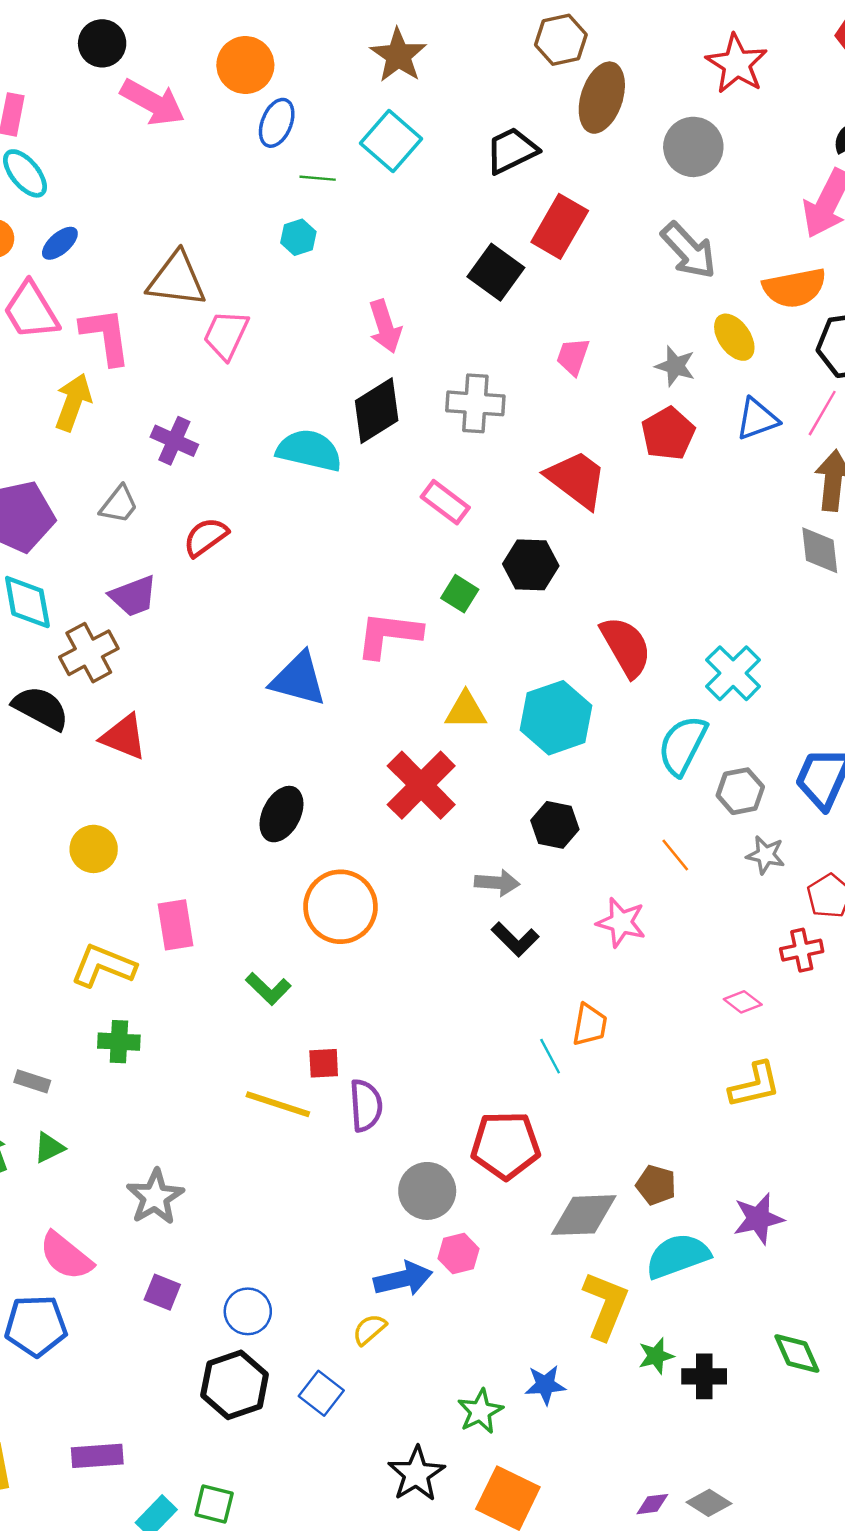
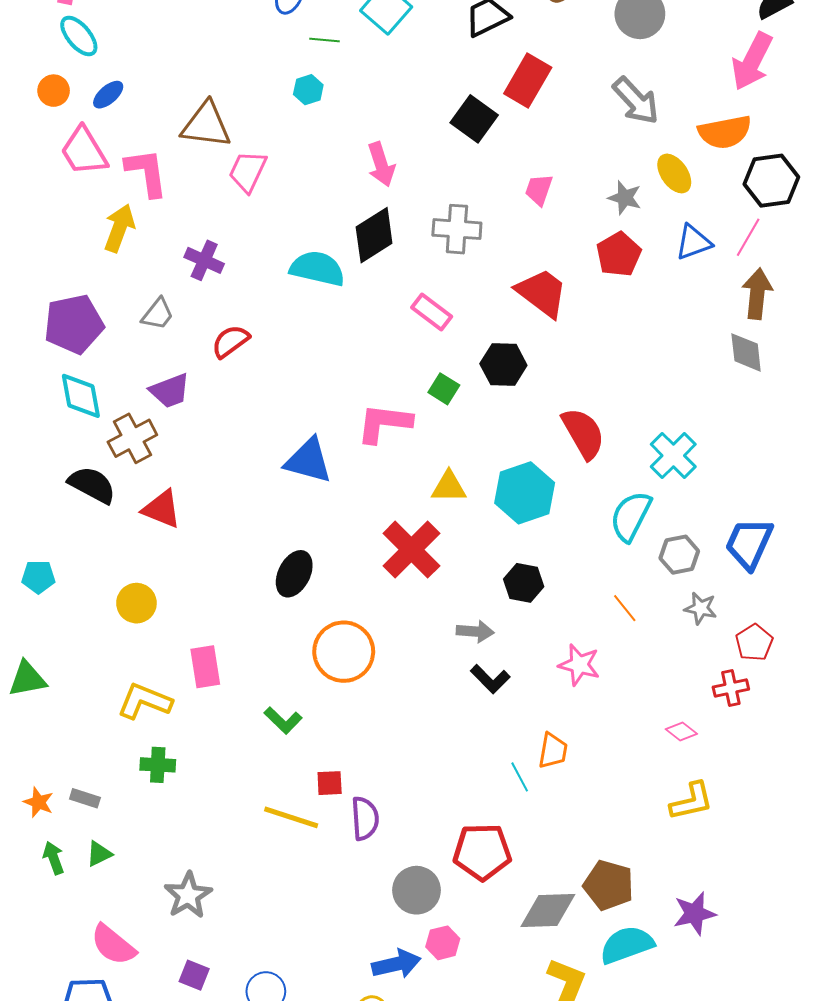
brown pentagon: (656, 1185) -> (609, 885), size x1.5

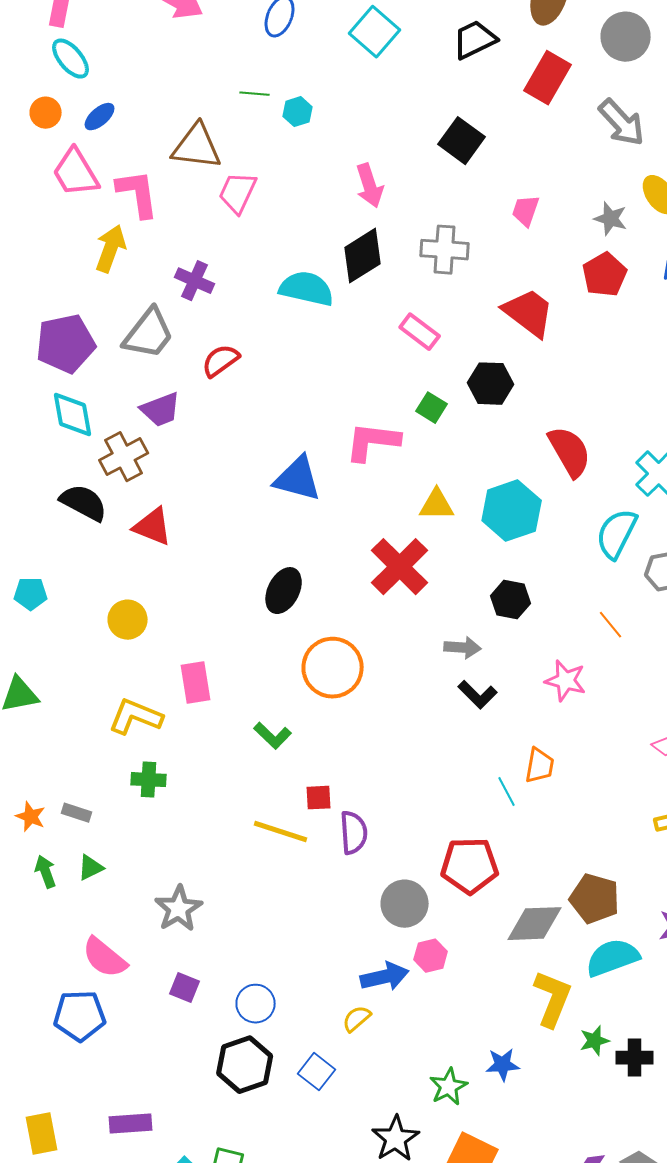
green line: (325, 40) -> (255, 94), moved
red rectangle: (528, 80) -> (548, 78), moved
gray trapezoid: (158, 314) -> (149, 334), size x1.6

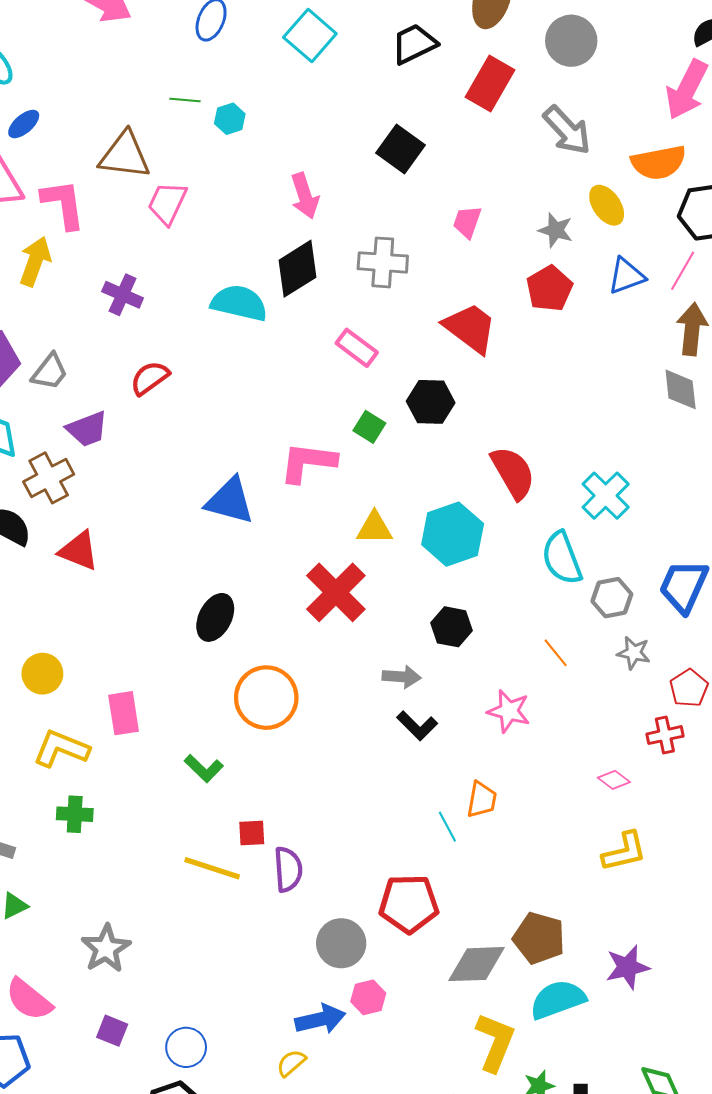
gray trapezoid: (149, 334) -> (50, 372), moved, size x0.7
cyan semicircle: (617, 534) -> (562, 558), turned -48
yellow circle: (128, 620) -> (42, 674), moved

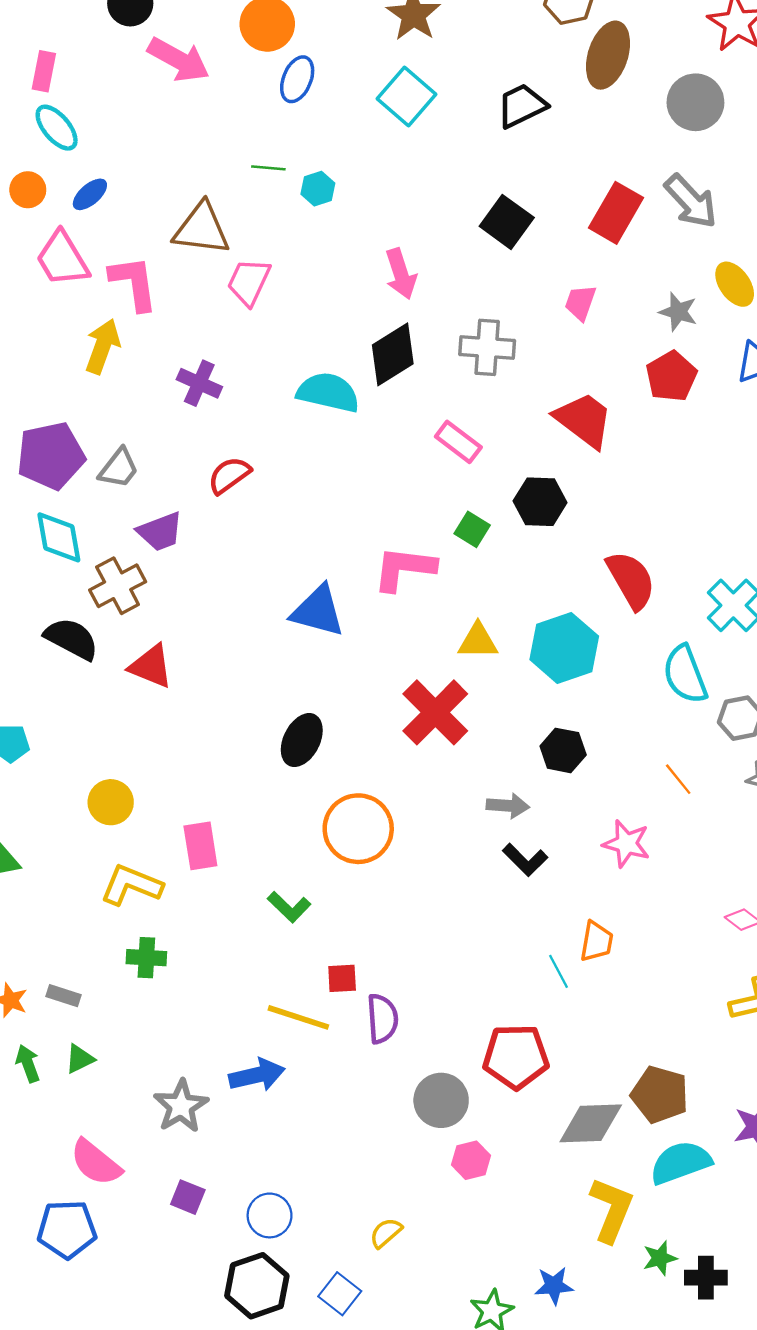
red rectangle: (490, 83) -> (616, 213), moved
blue arrow: (320, 1019) -> (257, 1075), moved

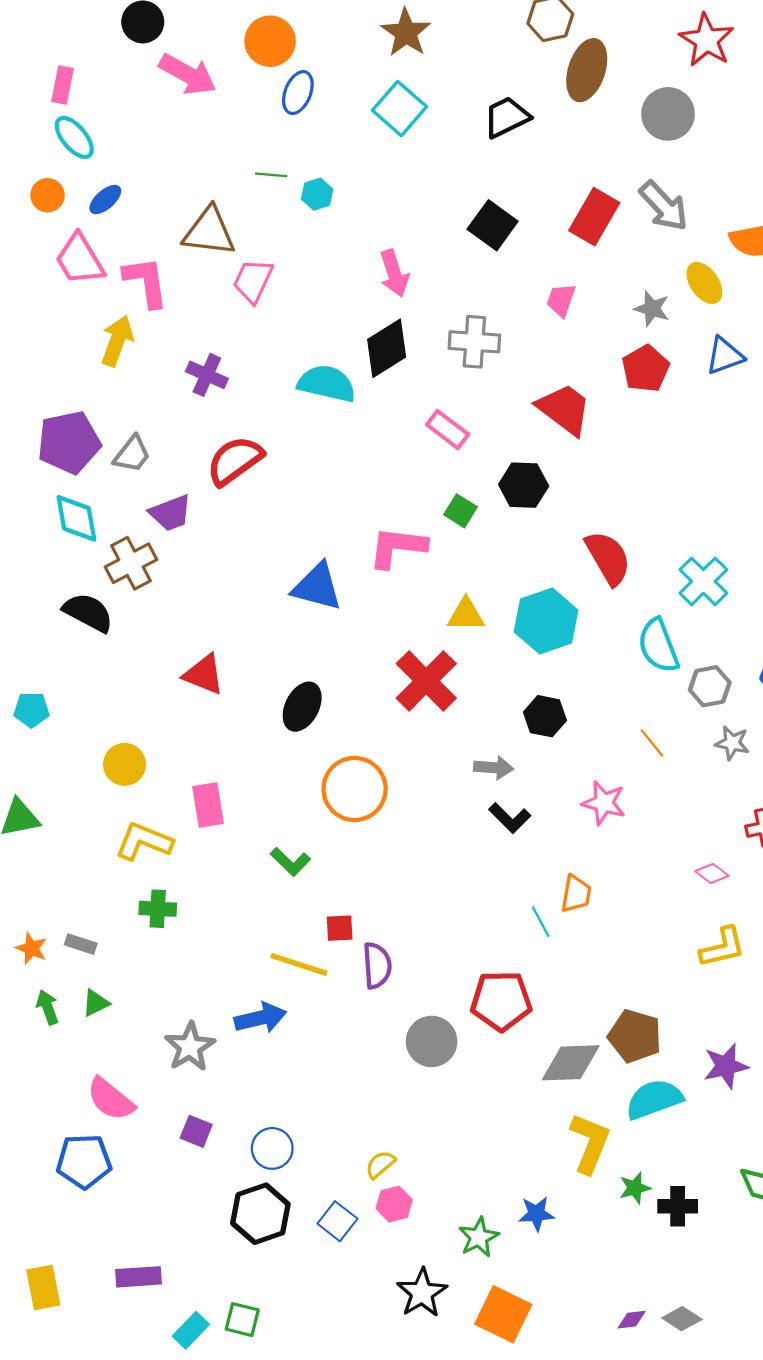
red semicircle: (229, 475) -> (235, 461), size x1.4
red triangle: (151, 666) -> (204, 675), moved
pink hexagon: (471, 1160) -> (394, 1204), moved

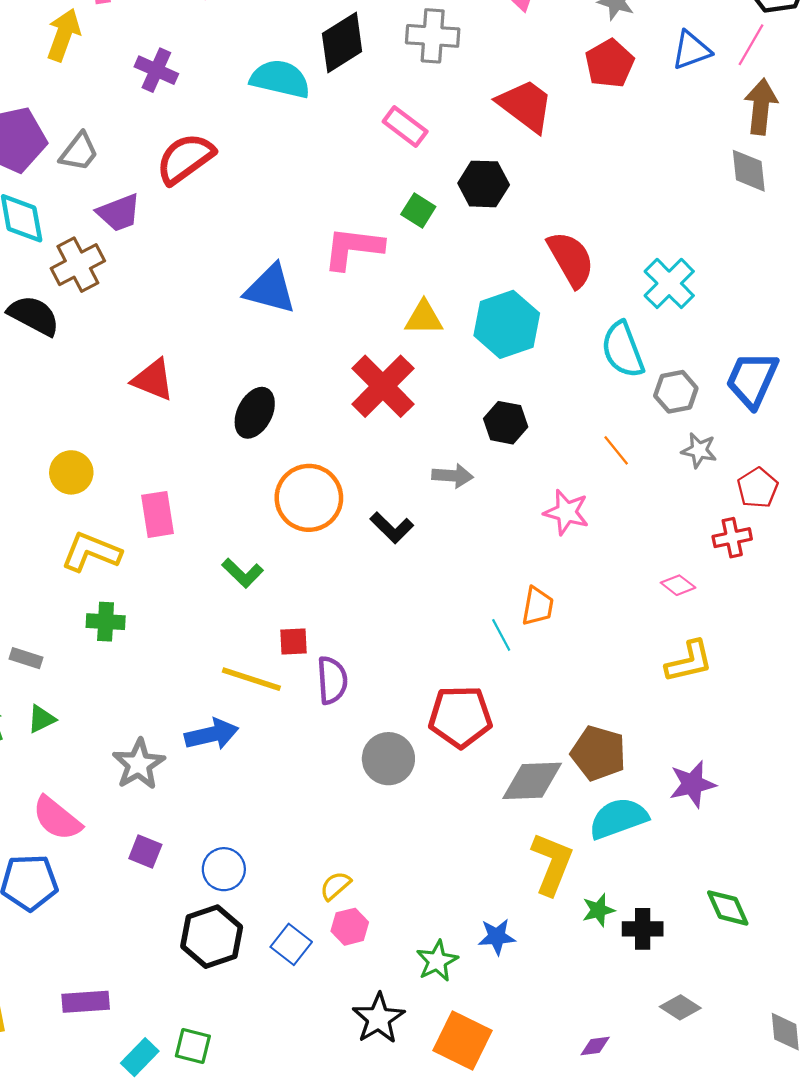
black L-shape: (510, 818) -> (392, 528), moved
gray diamond: (682, 1319) -> (680, 1007), moved

